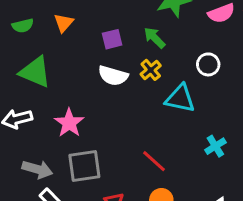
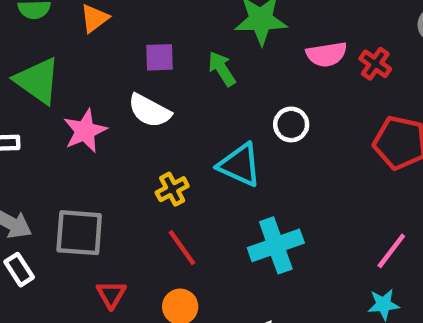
yellow cross: (151, 70) -> (172, 189), moved
pink star: (69, 123) -> (85, 131), moved
cyan cross: (215, 146) -> (276, 245), size x1.6

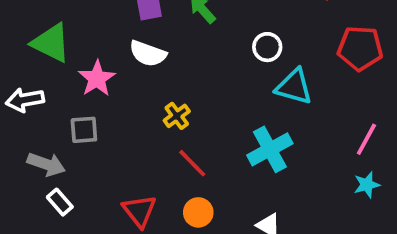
cyan triangle: (240, 165) -> (294, 87), moved
gray square: (79, 233) -> (84, 130), moved, size x0.7
red triangle: (111, 294) -> (139, 211), size x1.4

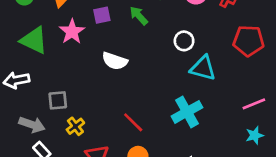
white semicircle: (148, 54) -> (115, 61), moved
pink star: (97, 79) -> (72, 32), moved
yellow cross: (177, 116) -> (75, 126), moved
pink line: (366, 139) -> (254, 104), turned 40

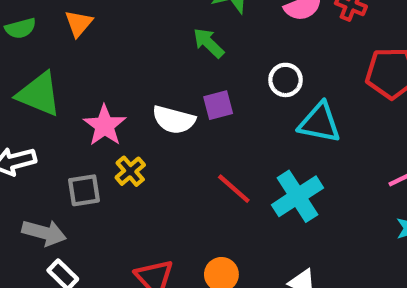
purple square: (102, 15) -> (218, 105), moved
pink star: (72, 32) -> (105, 126), moved
red line: (133, 122) -> (234, 189), moved
yellow cross: (75, 126) -> (130, 171), moved

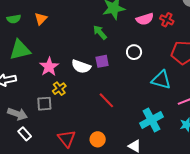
green triangle: (39, 94) -> (20, 50), turned -40
cyan triangle: (320, 123) -> (161, 80), moved
gray square: (84, 190) -> (44, 104), moved
cyan cross: (297, 196) -> (151, 120), moved

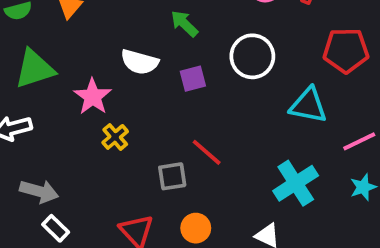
white circle: (134, 52) -> (252, 56), size x1.5
white semicircle: (81, 66) -> (140, 62), moved
gray square: (44, 104) -> (172, 176), moved

